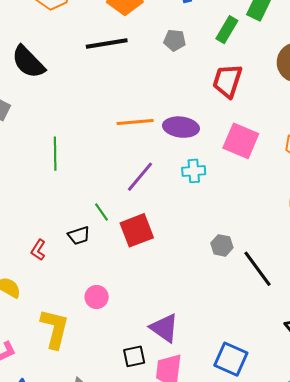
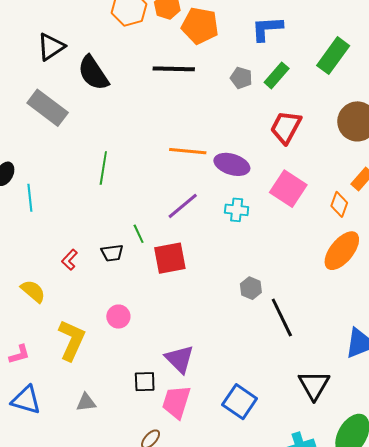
green rectangle: (227, 30) -> (277, 75), moved

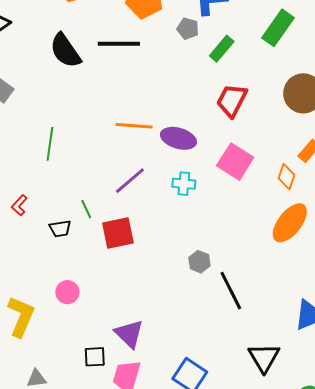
black semicircle: (93, 73) -> (65, 51), moved
gray pentagon: (241, 78) -> (188, 29), moved
red L-shape: (69, 260) -> (19, 205), moved

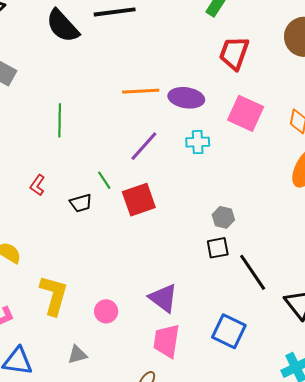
black line: (231, 291) -> (253, 272), moved
pink circle: (67, 292) -> (106, 311), moved
black square: (95, 357) -> (218, 248), moved

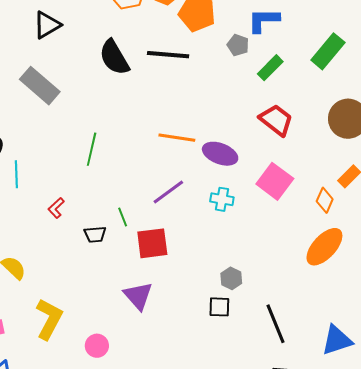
red trapezoid: (234, 53) -> (276, 120), turned 96
black line: (253, 272) -> (276, 324), moved
purple triangle: (163, 298) -> (138, 296), moved

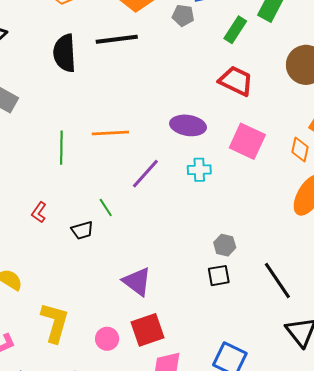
black semicircle: (114, 57) -> (65, 53), turned 39
green rectangle: (270, 68) -> (235, 30), moved
orange line: (177, 138) -> (110, 133), moved
red square: (152, 243) -> (148, 330), moved

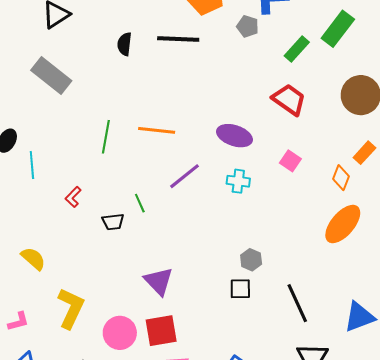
black semicircle: (65, 53) -> (124, 44), size x0.6
pink square: (247, 141) -> (290, 161), size x0.6
pink circle: (107, 339) -> (120, 333), size x1.4

